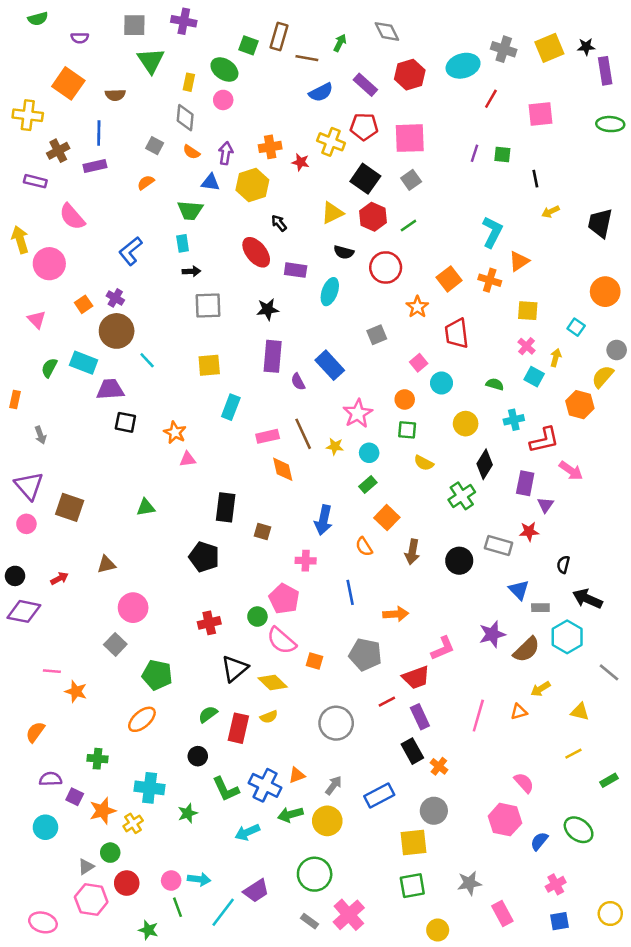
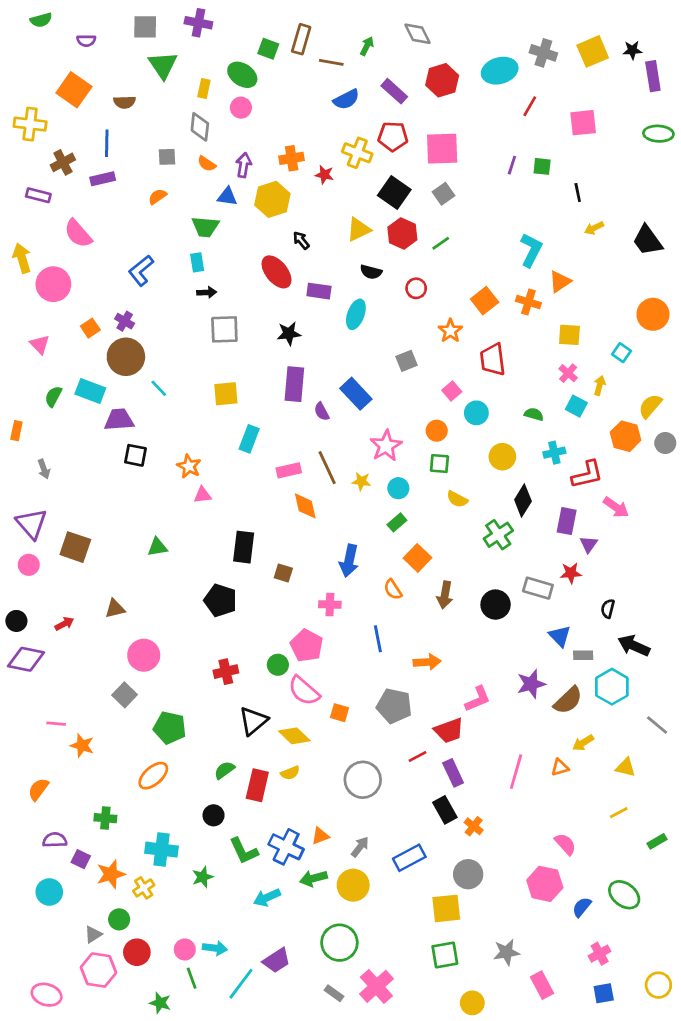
gray square: (155, 146) -> (167, 157), turned -30
black trapezoid: (600, 223) -> (647, 240), turned -48
red circle: (386, 267) -> (416, 288), size x0.6
gray circle: (617, 350) -> (665, 443), moved

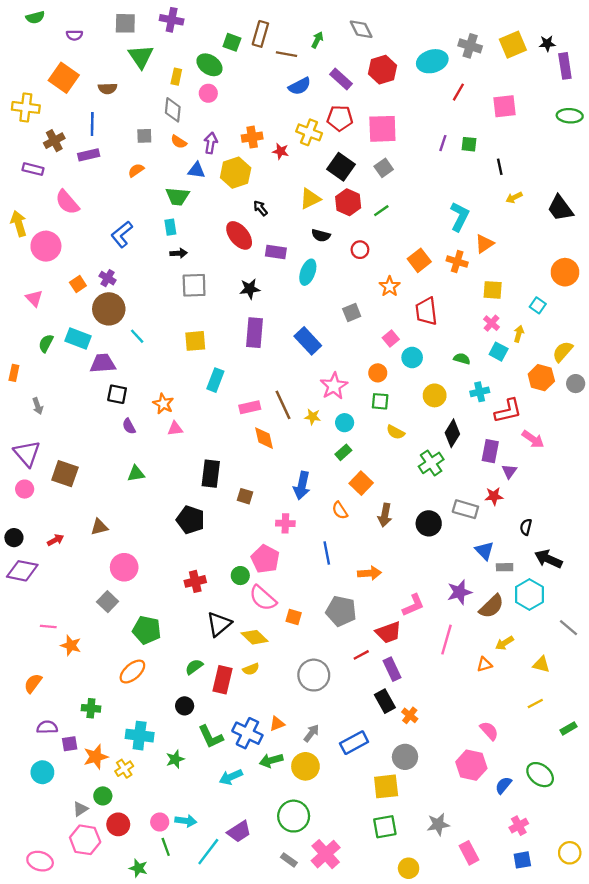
purple semicircle: (322, 412) -> (129, 426), moved
pink line: (516, 772) -> (446, 640), moved
purple square: (81, 859) -> (70, 744), turned -35

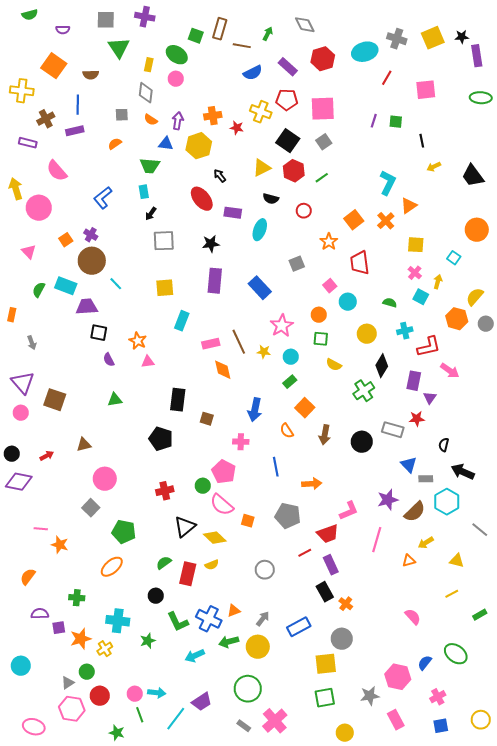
black arrow: (179, 253) -> (151, 214), turned 128
orange cross: (457, 262) -> (386, 221), turned 30
gray circle: (314, 675) -> (265, 570), size x0.7
pink hexagon: (471, 765) -> (398, 677), moved
cyan circle: (42, 772) -> (21, 666), moved

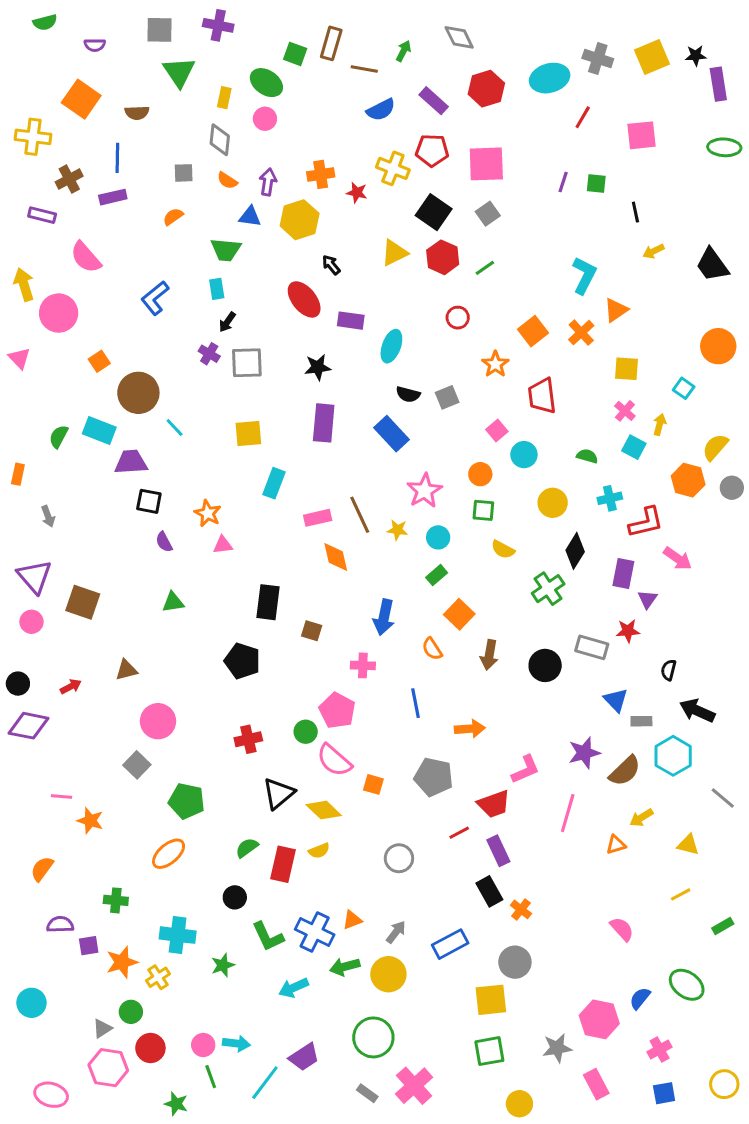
black semicircle: (271, 199) -> (408, 394), moved
purple cross: (91, 235) -> (209, 354), moved
pink triangle: (29, 252) -> (19, 358), moved

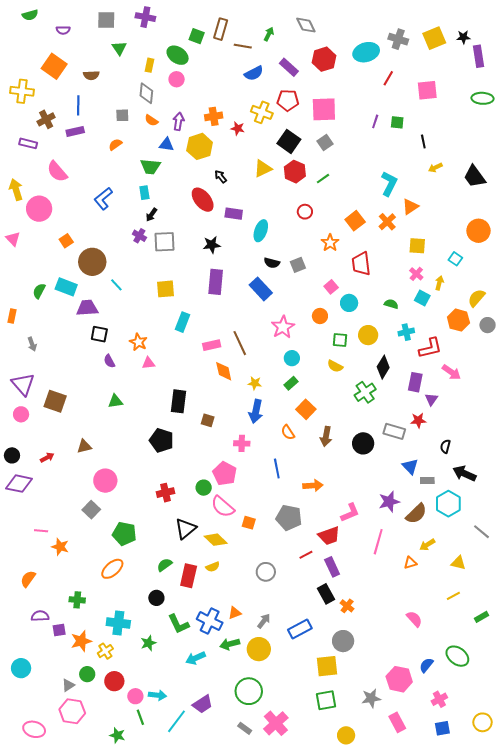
green triangle: (179, 72) -> (119, 48), size x0.7
green square: (483, 510) -> (340, 340), moved
yellow star: (397, 530) -> (255, 383), moved
red circle: (150, 1048) -> (114, 681), moved

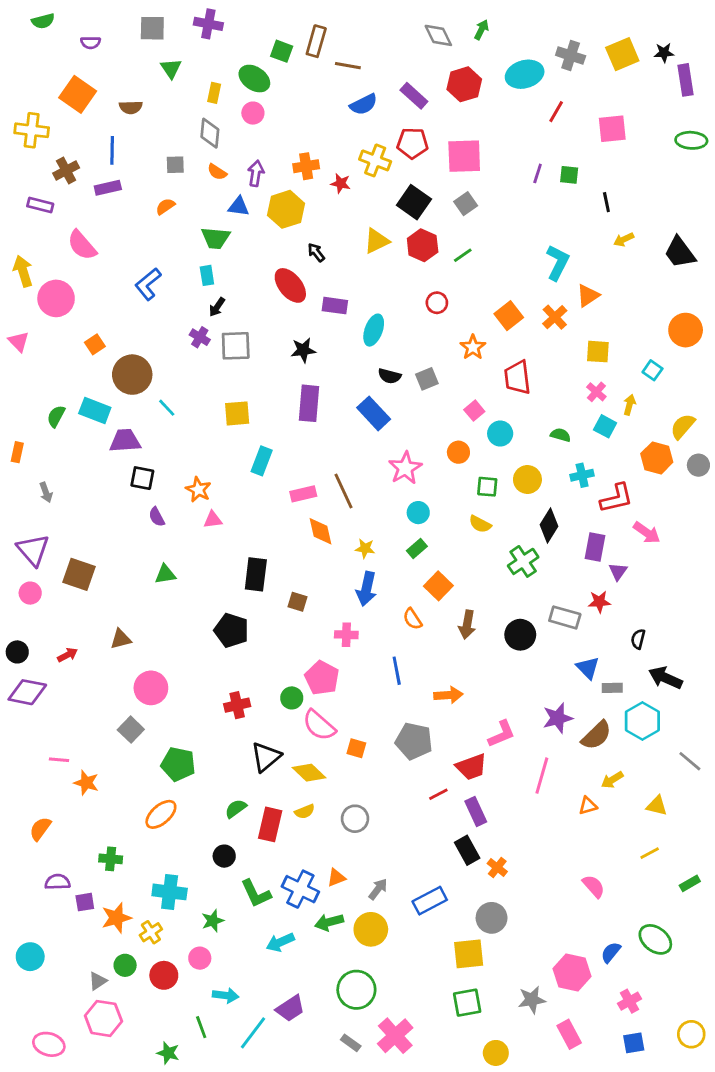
green arrow: (269, 34) -> (481, 30), moved
gray circle: (266, 572) -> (355, 819), moved
pink circle: (135, 696) -> (200, 958), moved

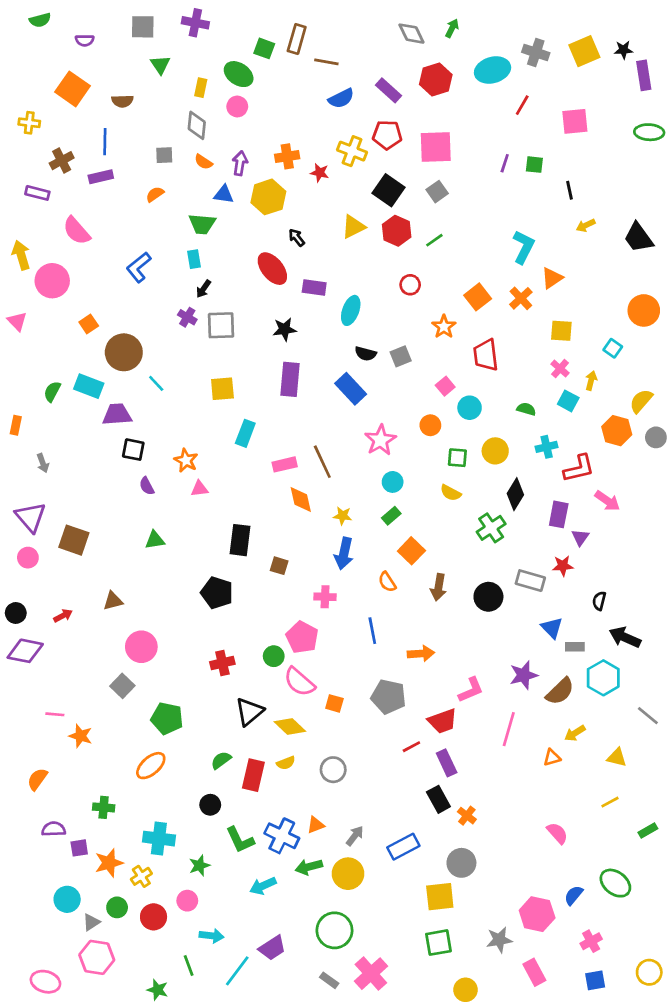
yellow cross: (32, 130) -> (29, 123), size x0.7
cyan circle: (30, 957) -> (67, 899), moved

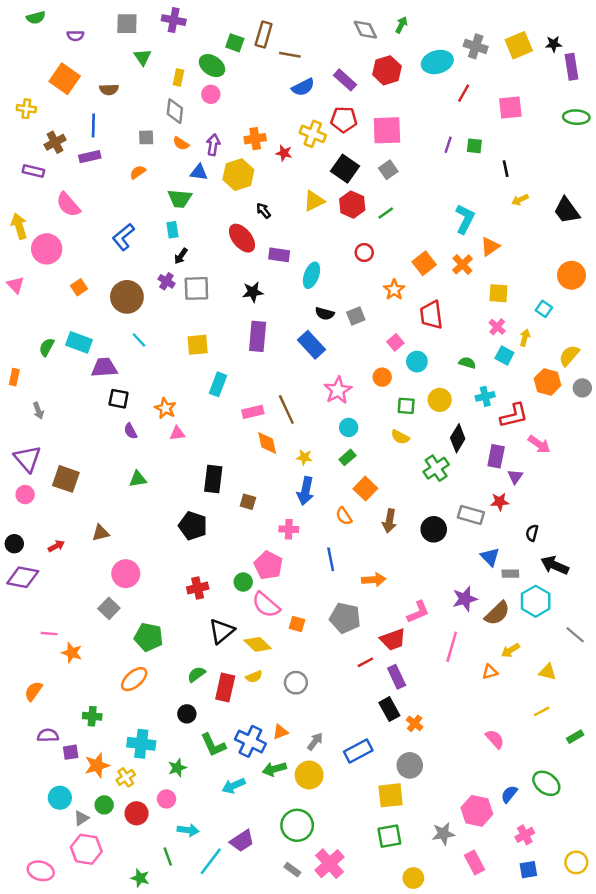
brown circle: (124, 352) -> (127, 297), moved

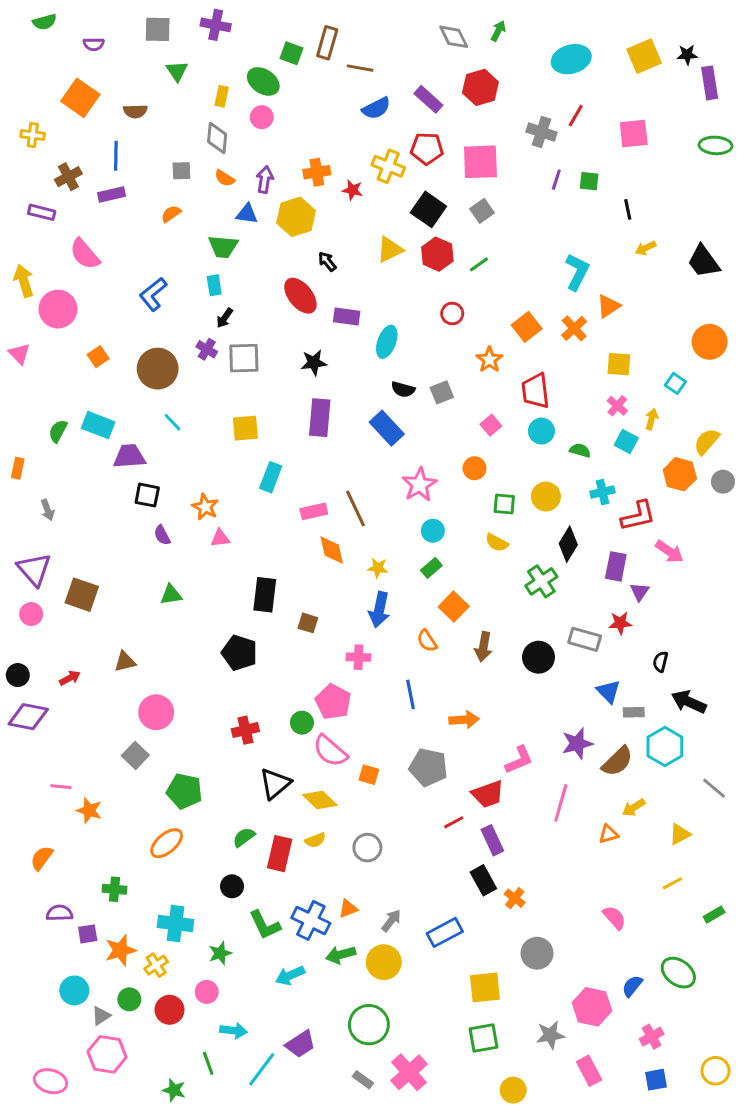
gray cross: (476, 46) -> (541, 132), moved
cyan ellipse: (437, 62) -> (571, 59), moved
cyan circle: (417, 362) -> (541, 431), moved
yellow triangle: (548, 672) -> (680, 834), turned -42
gray circle: (410, 765) -> (537, 953), moved

